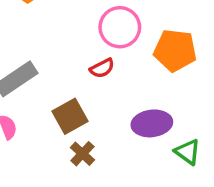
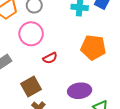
pink circle: (120, 27) -> (31, 34), moved

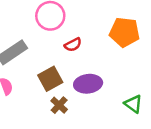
purple ellipse: (80, 91) -> (88, 84), moved

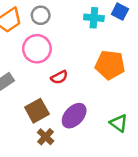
purple ellipse: (88, 84) -> (74, 116), turned -40
green triangle: (133, 104) -> (119, 123), moved

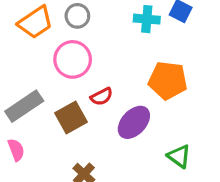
brown square: (37, 111) -> (71, 118), moved
purple ellipse: (74, 116) -> (134, 122), moved

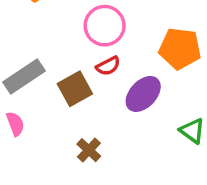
pink circle: (73, 59) -> (105, 26), moved

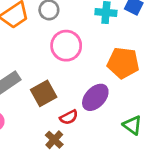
red semicircle: (108, 66) -> (69, 117), moved

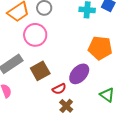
pink circle: (66, 46) -> (35, 35), moved
brown cross: (54, 140) -> (66, 106), moved

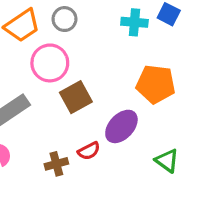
brown square: (40, 71) -> (76, 97), moved
brown cross: (66, 106) -> (56, 164), moved, turned 32

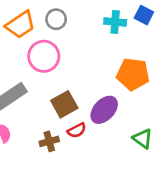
brown square: (76, 97) -> (64, 104), moved

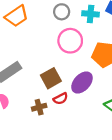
gray circle: (56, 19) -> (62, 12), moved
pink circle: (44, 56) -> (70, 41), moved

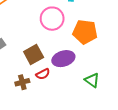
purple ellipse: (82, 83) -> (63, 59), turned 30

